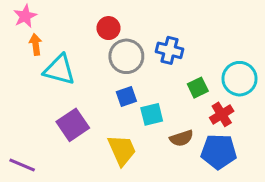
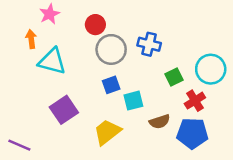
pink star: (25, 16) -> (50, 14), moved
yellow trapezoid: (122, 150) -> (107, 132), turned -104

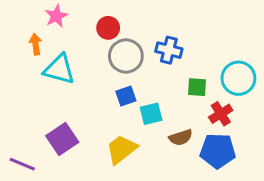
green square: (174, 77) -> (197, 87), turned 30
purple square: (64, 110) -> (62, 139), moved

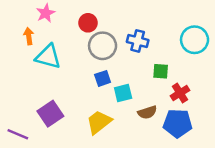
cyan circle: (238, 78) -> (195, 40), moved

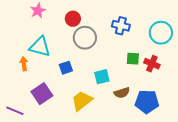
orange arrow: (29, 36) -> (24, 64), moved
blue cross: (138, 41) -> (121, 26), moved
blue square: (103, 78) -> (66, 68), moved
red cross: (180, 93) -> (152, 64), moved, turned -35

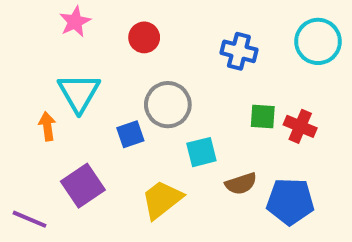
cyan circle: (161, 33) -> (318, 41), moved
gray circle: (85, 38) -> (168, 105), moved
cyan triangle: (40, 47) -> (79, 93), turned 45

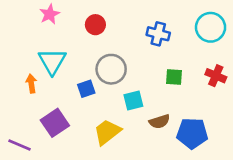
red cross: (300, 126) -> (216, 76), moved

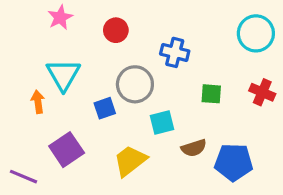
blue cross: (158, 34) -> (175, 52), moved

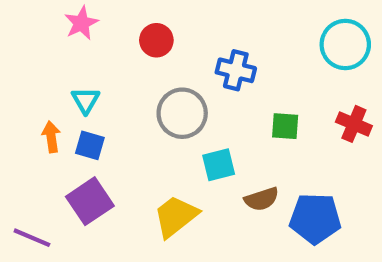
cyan triangle: (63, 75) -> (86, 100), size x0.6
blue square: (105, 108) -> (90, 145), moved, turned 35

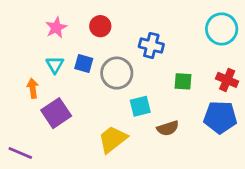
pink star: (81, 23) -> (56, 28), moved
blue square: (90, 145) -> (84, 63), moved
purple square: (90, 201) -> (56, 113), moved
blue pentagon: (315, 218) -> (220, 117), moved

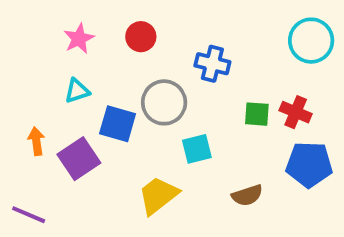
blue square: (84, 63) -> (118, 124), moved, size x1.4
cyan triangle: (55, 65) -> (77, 91), turned 42
red cross: (227, 80) -> (296, 112), moved
orange arrow: (33, 88) -> (36, 141), moved
brown semicircle: (168, 128) -> (247, 195), moved

